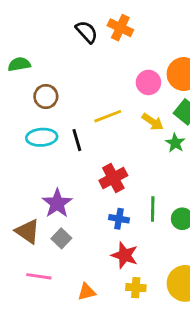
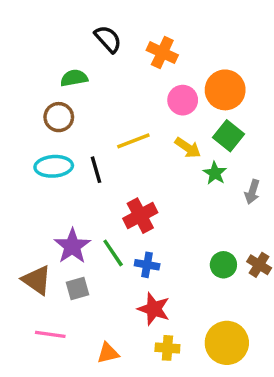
orange cross: (120, 28) -> (162, 53), moved
green semicircle: (19, 64) -> (74, 78), moved
green line: (153, 209) -> (113, 253), moved, turned -35
gray square: (61, 238) -> (77, 289), turned 30

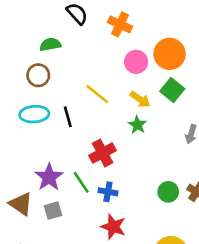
yellow line: (133, 141) -> (97, 94), turned 60
green star: (215, 173) -> (137, 125), moved

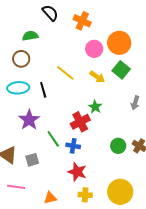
green star: (137, 125) -> (95, 107), moved
red cross: (103, 153) -> (80, 122), moved
purple star: (49, 177) -> (29, 120), moved

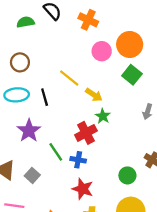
green semicircle: (30, 36) -> (26, 22), moved
yellow arrow: (97, 77) -> (94, 95), moved
green circle: (118, 146) -> (127, 175), moved
gray square: (32, 160) -> (32, 175), turned -32

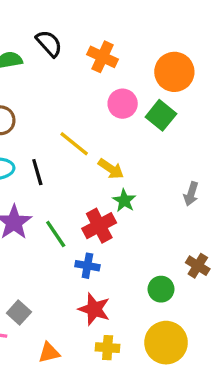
orange circle: (130, 44) -> (174, 72), moved
green square: (132, 75) -> (161, 115), moved
green line: (56, 152) -> (56, 234), moved
gray square: (32, 175) -> (19, 313), moved

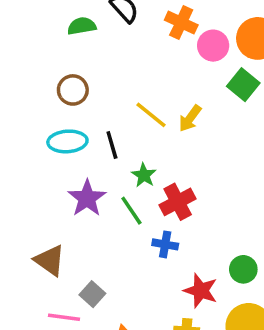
pink circle: (123, 104) -> (213, 46), moved
yellow arrow: (111, 169) -> (190, 118), moved, turned 92
green star: (124, 201) -> (144, 175), moved
red star: (94, 309) -> (201, 291), moved

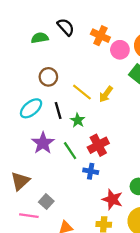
brown circle: (73, 90) -> (48, 77), moved
cyan ellipse: (67, 141) -> (31, 108), turned -35
green star: (144, 175) -> (78, 120), moved
brown triangle: (50, 260) -> (20, 181), turned 42

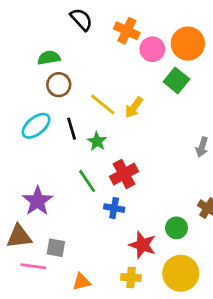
green semicircle: (40, 38) -> (49, 58), moved
purple star: (43, 143) -> (37, 201), moved
brown triangle: (20, 181) -> (19, 236), moved, turned 36
gray square: (46, 202) -> (56, 248), turned -32

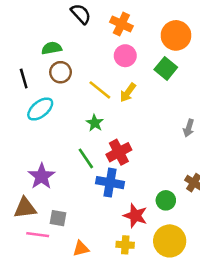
pink circle: (152, 49) -> (125, 56), moved
black line: (72, 129) -> (24, 79), moved
blue cross: (114, 208) -> (110, 183), size x1.5

